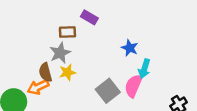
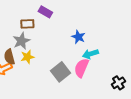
cyan arrow: (144, 69) -> (90, 54), turned 56

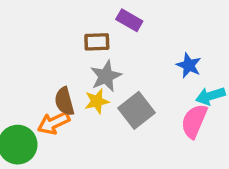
gray star: (21, 41) -> (106, 76), moved
gray square: (60, 72) -> (136, 110), moved

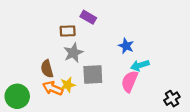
yellow star: (97, 101) -> (68, 85), moved
gray square: (136, 110) -> (93, 75), turned 35
orange arrow: (54, 123) -> (53, 88), moved, turned 48

